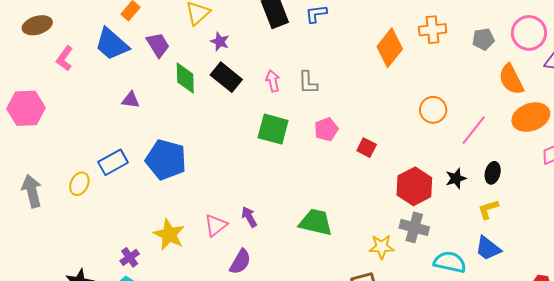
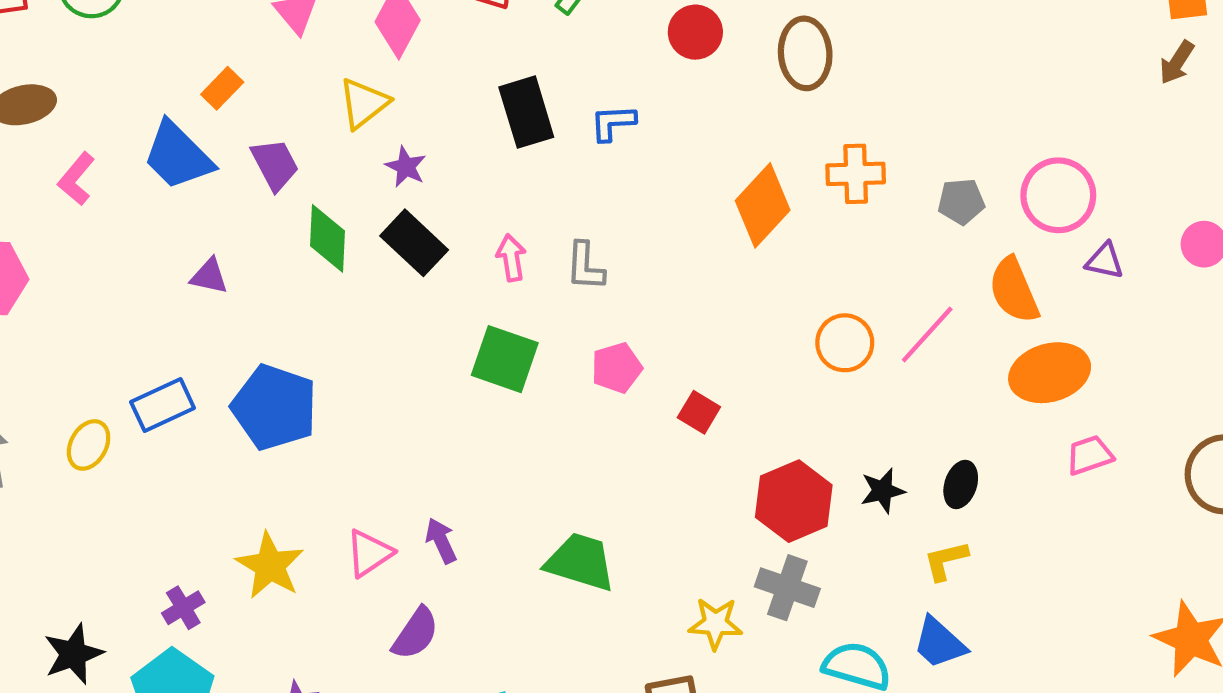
pink line: (474, 130) -> (927, 334), moved

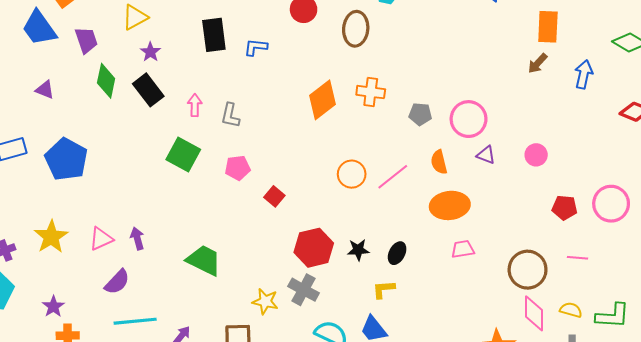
orange semicircle: (1014, 290) -> (439, 162), size x0.7

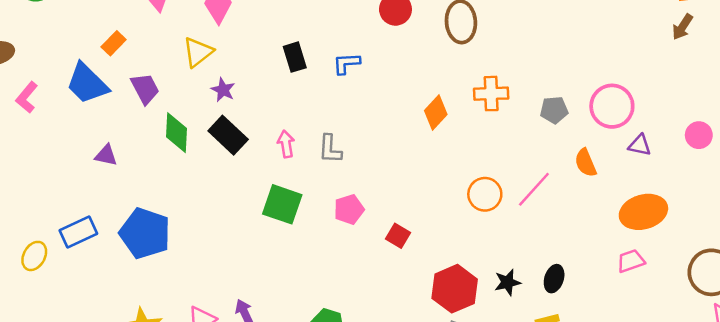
black rectangle: (214, 35) -> (295, 57), size x0.7
orange diamond: (322, 100) -> (436, 112), size x0.7
orange ellipse: (450, 205) -> (643, 212), moved

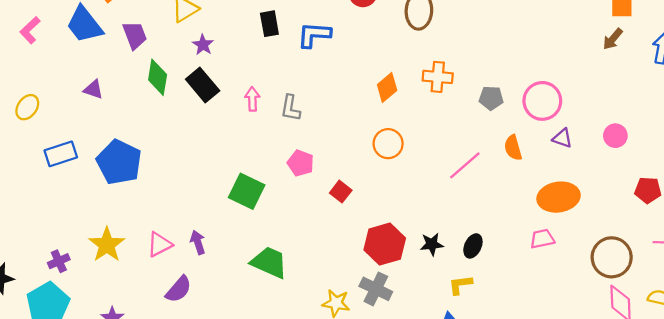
blue L-shape: (346, 63) -> (314, 35), size x1.4
orange circle: (485, 194) -> (388, 144), moved
green square: (282, 204) -> (247, 191), moved
pink pentagon: (349, 209) -> (301, 163), turned 30
yellow ellipse: (34, 256) -> (27, 107), moved

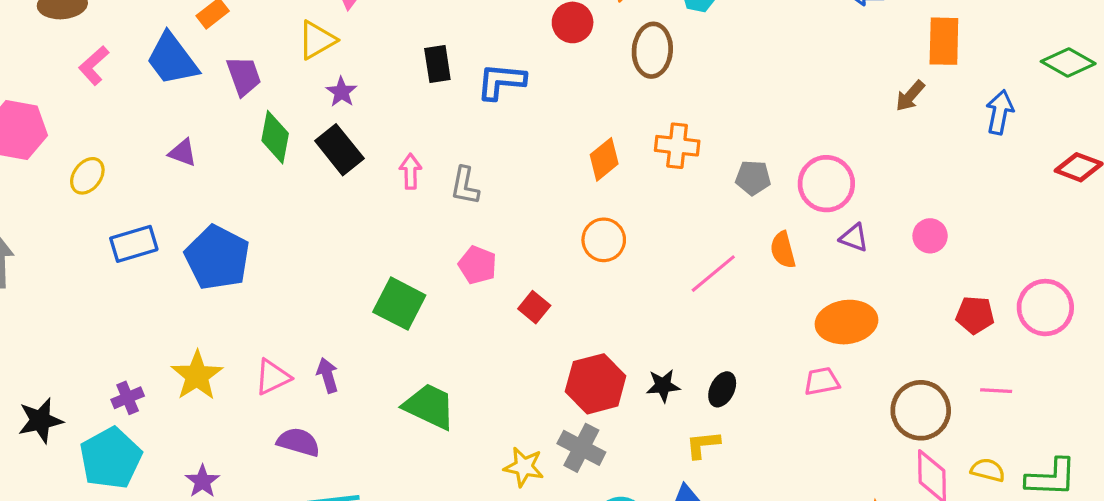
brown arrow: (613, 39) -> (910, 96), moved
purple semicircle: (179, 289) -> (298, 442), turned -116

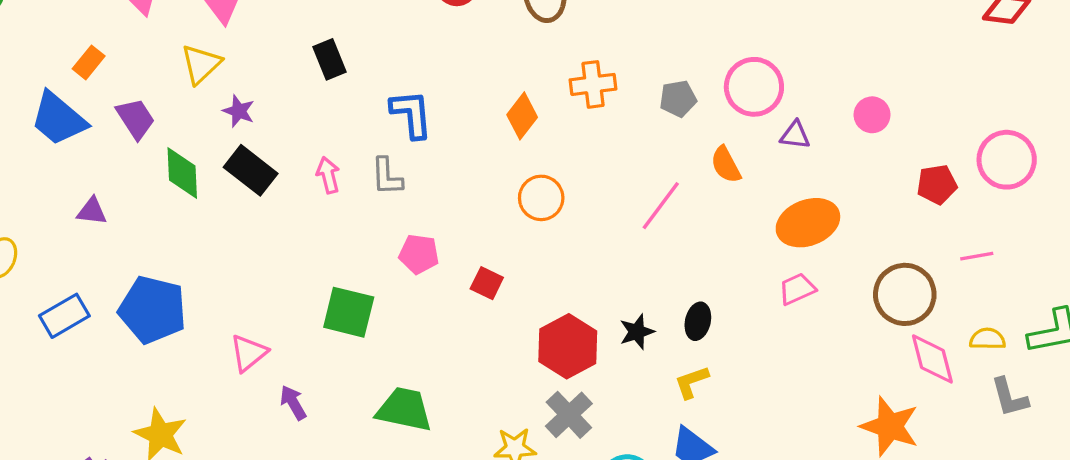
blue L-shape: (501, 81) -> (411, 114), moved, turned 93
pink triangle: (272, 377) -> (249, 353), moved
gray cross: (581, 448) -> (569, 415), turned 33

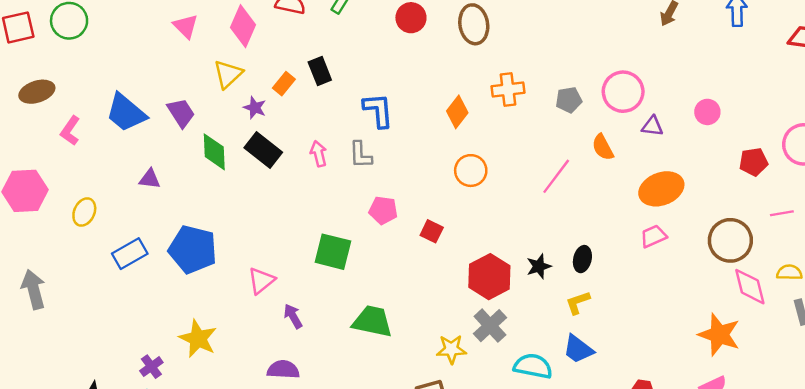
orange rectangle: (89, 62) -> (284, 84), moved

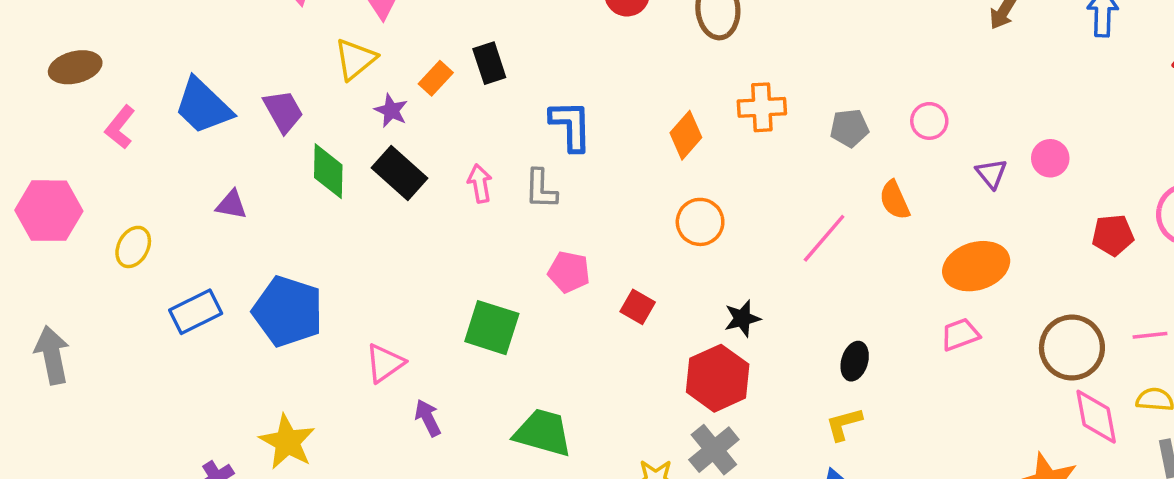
pink circle: (623, 92) -> (929, 121), size x0.6
purple triangle: (652, 126) -> (991, 174), moved, turned 40
pink line: (782, 213) -> (1150, 335), moved
black star: (539, 266) -> (742, 318), moved

